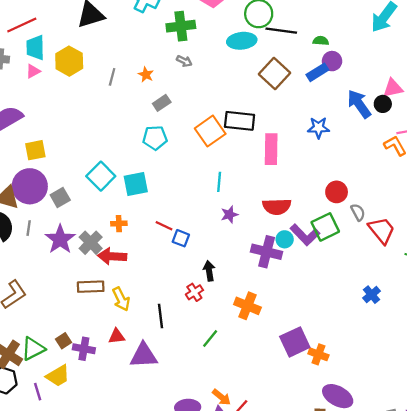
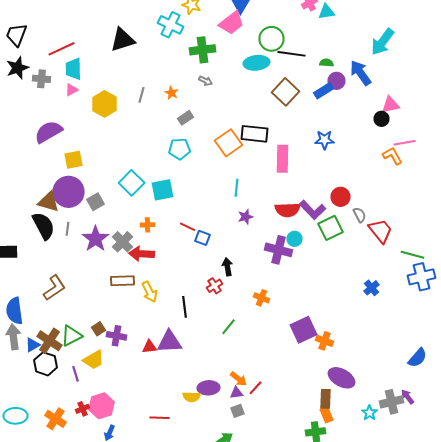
yellow hexagon: (69, 61) -> (104, 104), moved
blue arrow: (359, 104) -> (360, 73), moved
purple L-shape: (305, 235) -> (312, 210), moved
orange cross: (247, 306) -> (262, 298), size x0.7
red triangle: (117, 336) -> (150, 347), moved

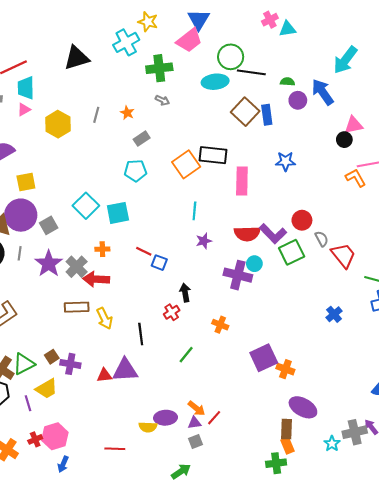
cyan cross: (170, 25) -> (126, 42), turned 35
blue rectangle: (324, 91) -> (267, 115), moved, turned -66

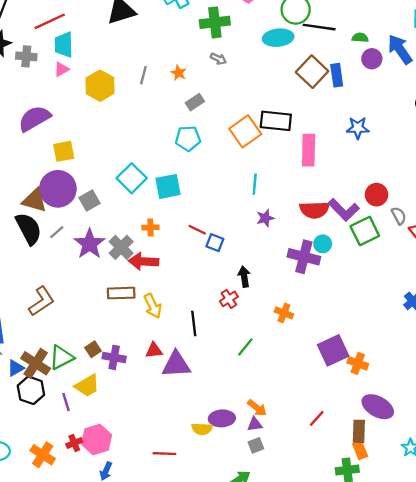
gray line: (20, 253) -> (57, 232), turned 40
red triangle: (104, 375) -> (154, 350), moved
red line: (214, 418) -> (317, 418), moved

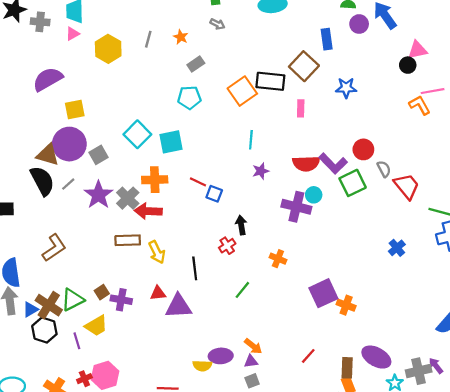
brown square: (312, 72) -> (304, 66), moved
pink rectangle: (309, 150) -> (301, 108), size x0.6
orange cross: (150, 227) -> (155, 180), size x1.6
purple ellipse: (378, 407) -> (376, 357), moved

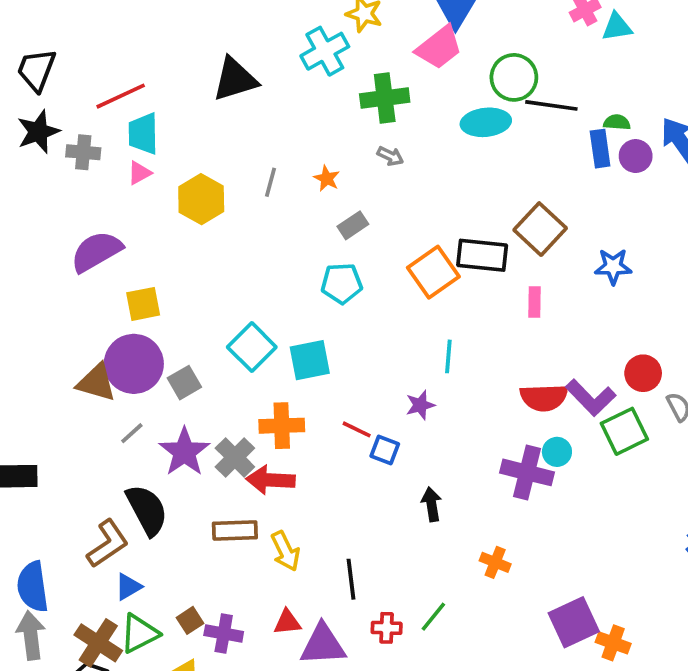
blue rectangle: (327, 39) -> (600, 149), moved
purple star: (261, 171) -> (420, 405), moved
black semicircle: (42, 181) -> (147, 510), moved
red cross: (227, 246) -> (387, 628), moved, turned 35
blue triangle: (30, 309) -> (128, 587), moved

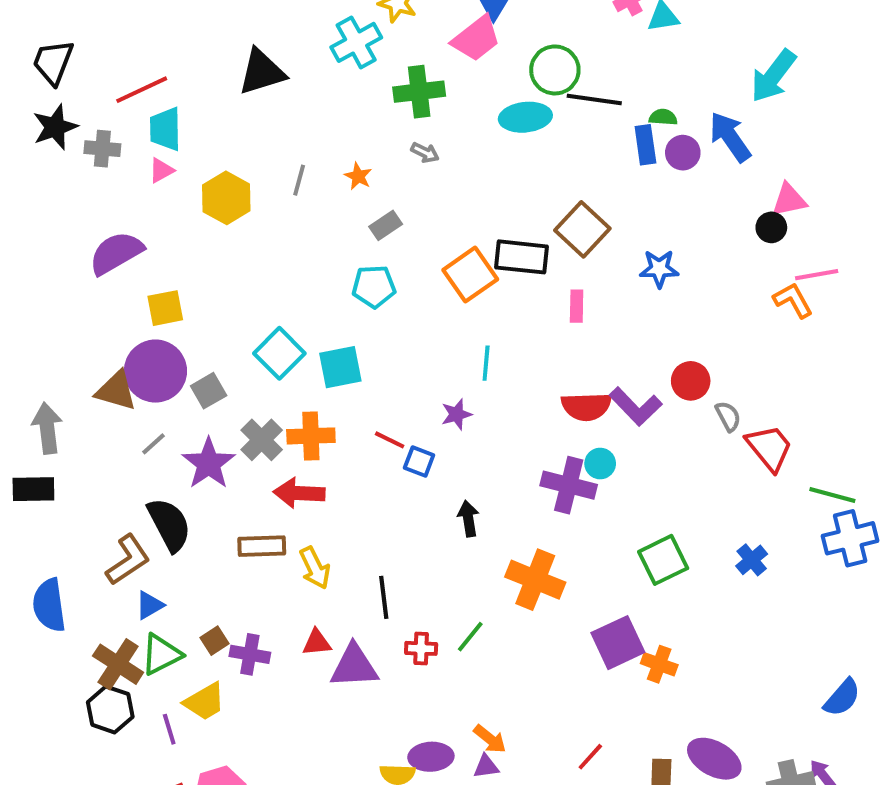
green square: (624, 431) -> (663, 560), moved
gray cross: (235, 457) -> (262, 440), moved
orange cross: (495, 562) -> (535, 580), size x1.8
gray arrow: (31, 635) -> (47, 428), moved

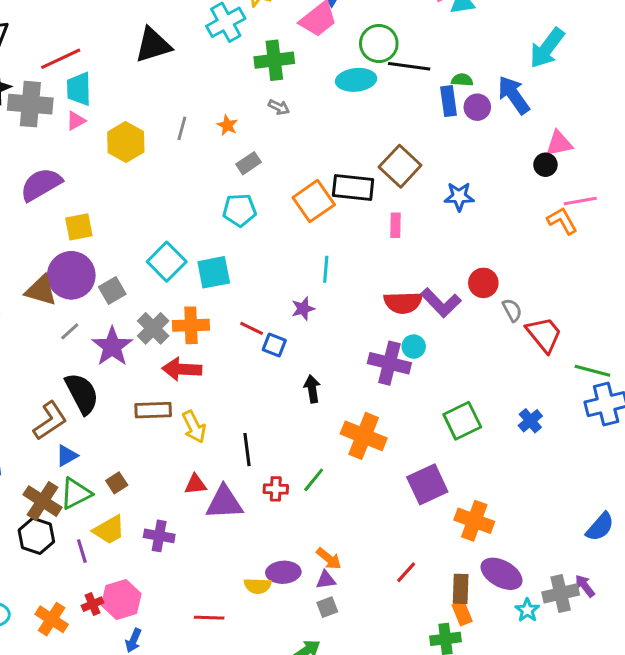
gray cross: (102, 149) -> (30, 104), size x1.6
purple cross: (250, 654) -> (159, 536), moved
orange cross: (659, 664) -> (474, 521), moved, size x1.4

